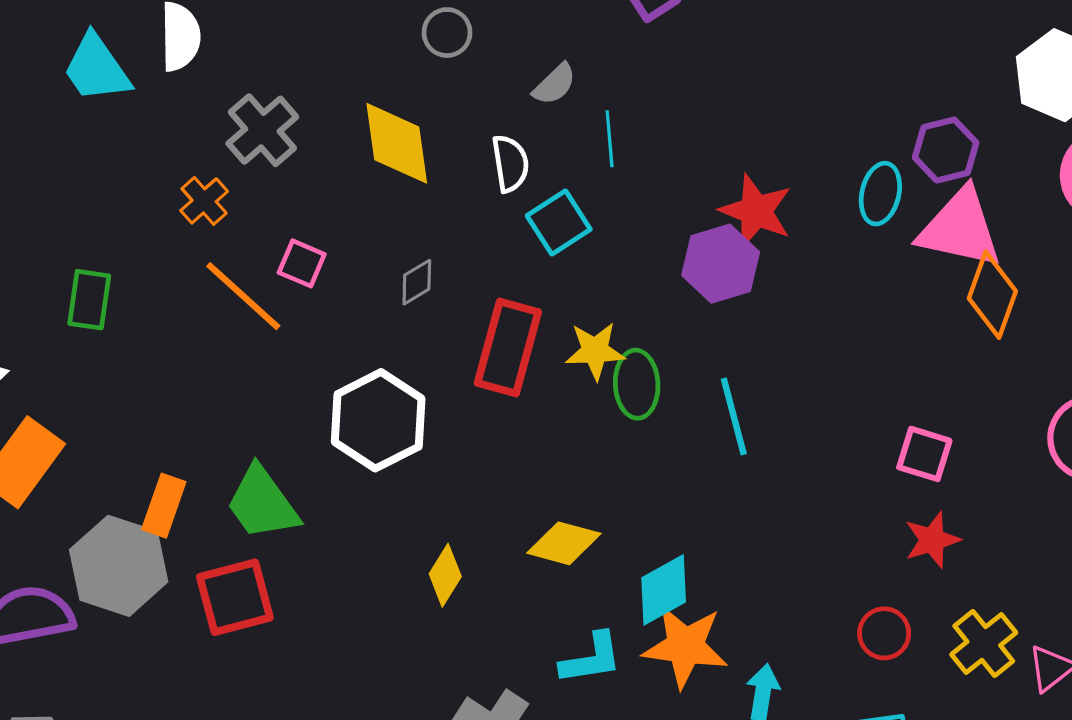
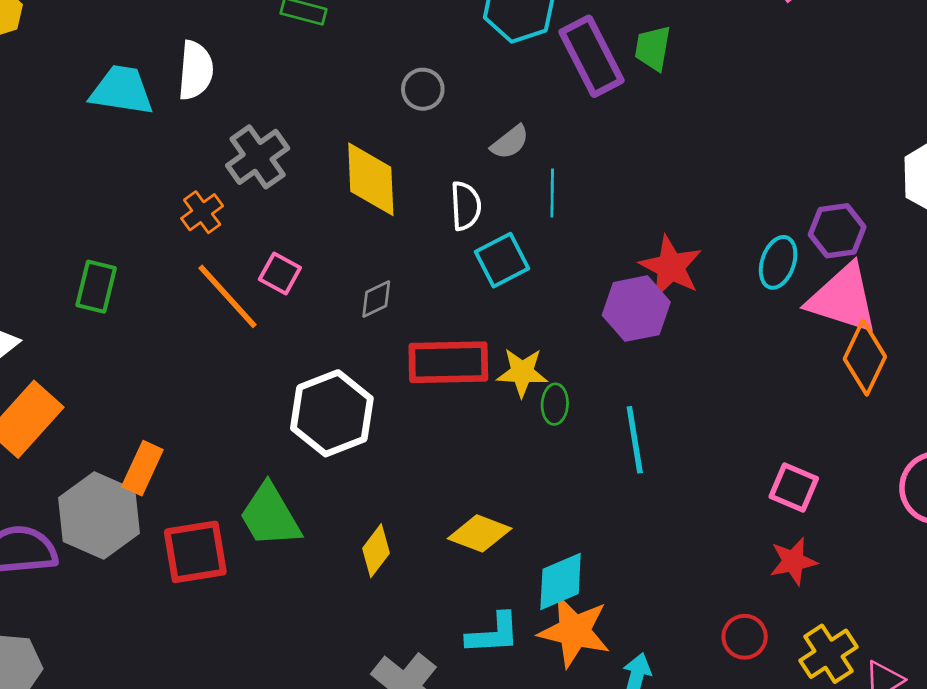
cyan trapezoid: (96, 68) -> (122, 90), turned 128
red rectangle: (508, 347) -> (448, 362), turned 68
green ellipse: (637, 384) -> (555, 404), size x0.7
green trapezoid: (262, 503) -> (270, 516), moved

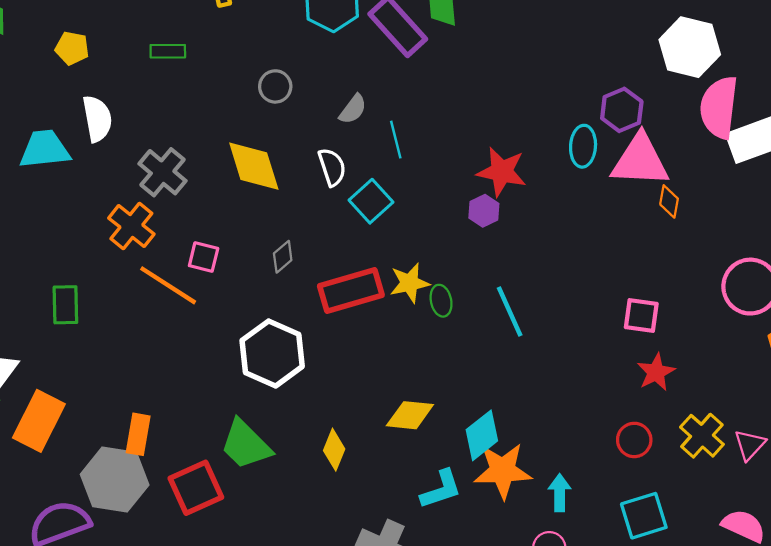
orange cross: (202, 212) -> (131, 226), size x1.4
purple hexagon: (636, 309) -> (484, 211), size x0.6
orange diamond: (865, 358) -> (669, 201), size x0.6

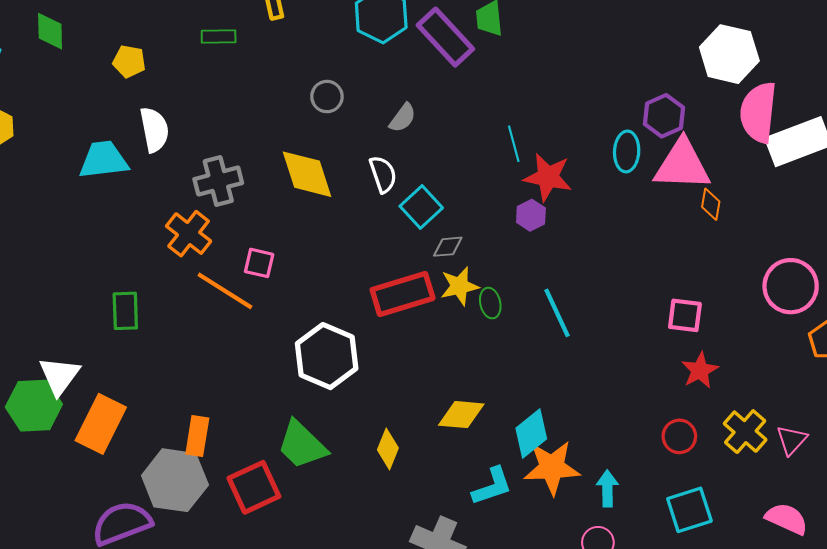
green rectangle: (168, 51) -> (219, 37), moved
cyan line: (396, 140) -> (514, 144), moved
gray cross: (163, 172) -> (218, 181), turned 36
gray diamond: (283, 257) -> (448, 247), moved, turned 36

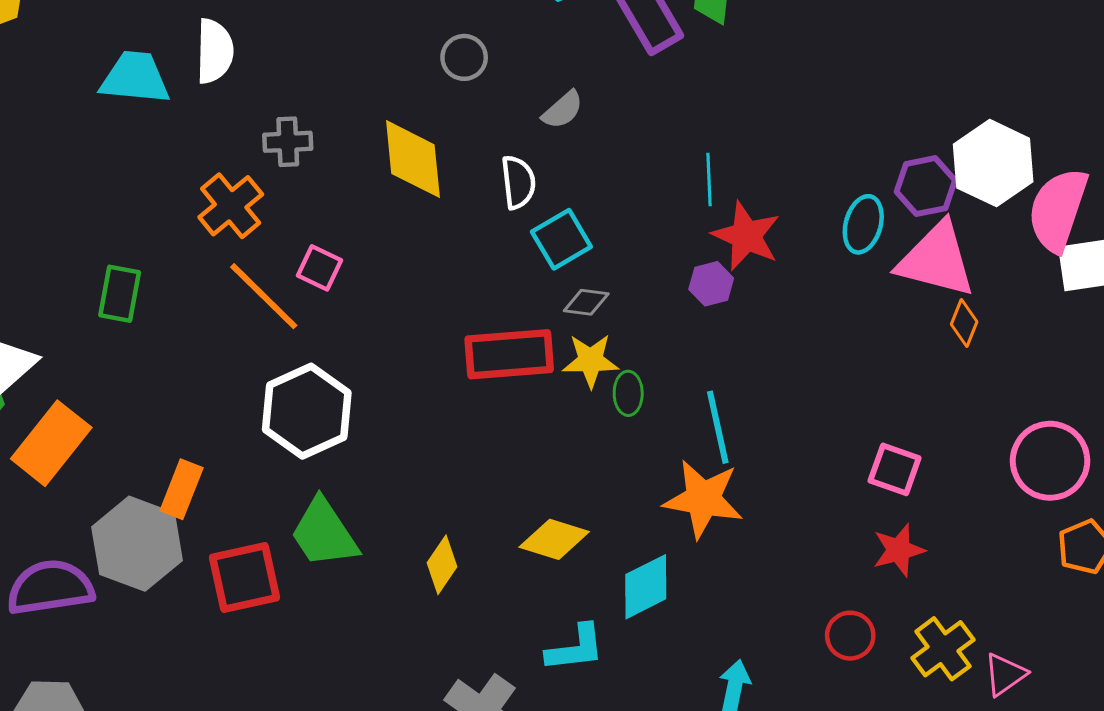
white hexagon: (729, 54) -> (993, 163), moved
gray cross: (218, 181) -> (288, 142), size x0.7
white hexagon: (327, 356) -> (307, 411), moved
orange star: (552, 468) -> (703, 499), moved

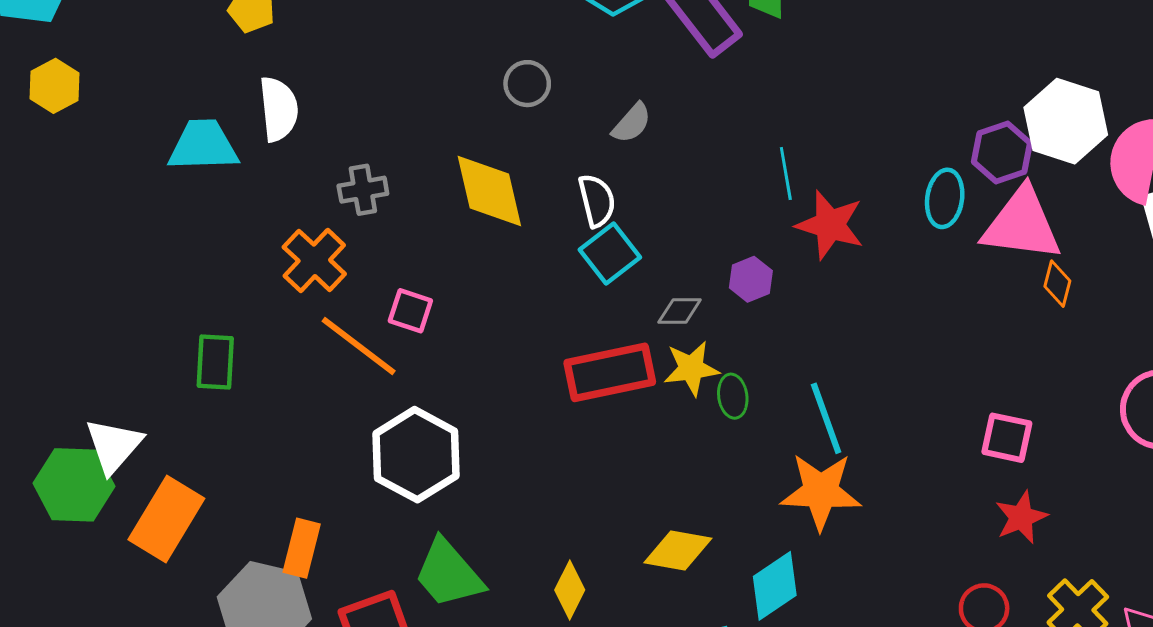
cyan square: (561, 239) -> (610, 253), moved
purple hexagon: (711, 284) -> (751, 279), moved

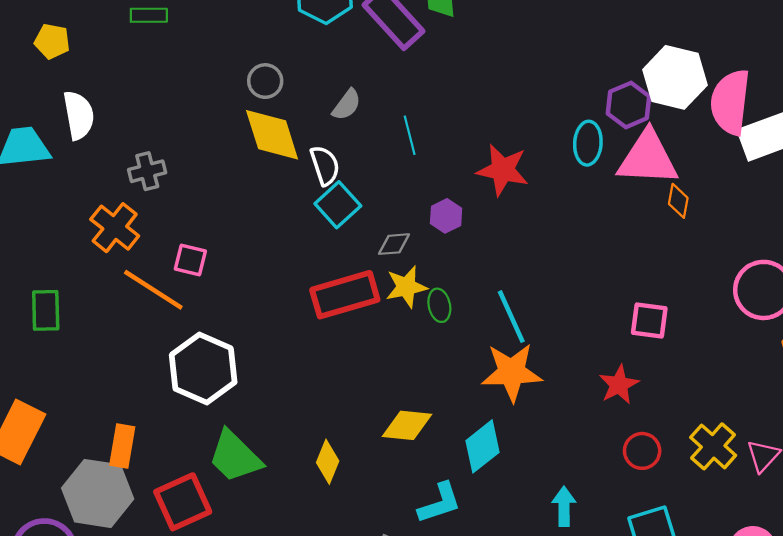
cyan line: (786, 173) -> (410, 135), moved
yellow diamond: (489, 191) -> (272, 135), moved
red star: (1021, 517) -> (619, 385), moved

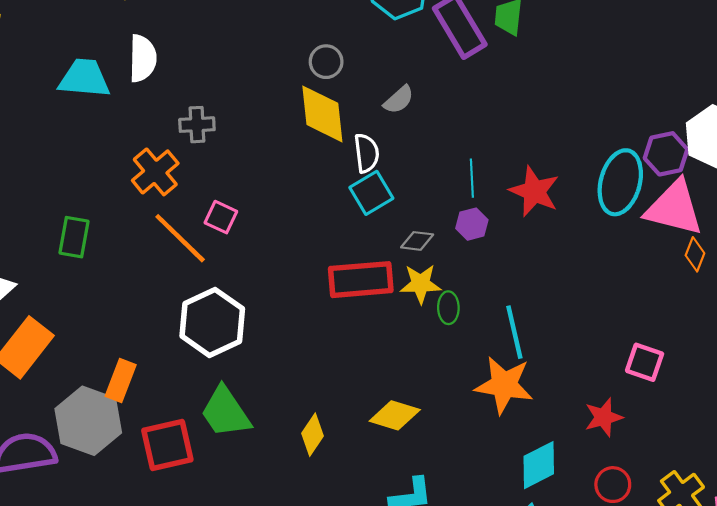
cyan line: (410, 135) -> (472, 178), moved
cyan ellipse: (588, 143) -> (620, 182), size x1.5
cyan diamond: (482, 446) -> (539, 465), moved

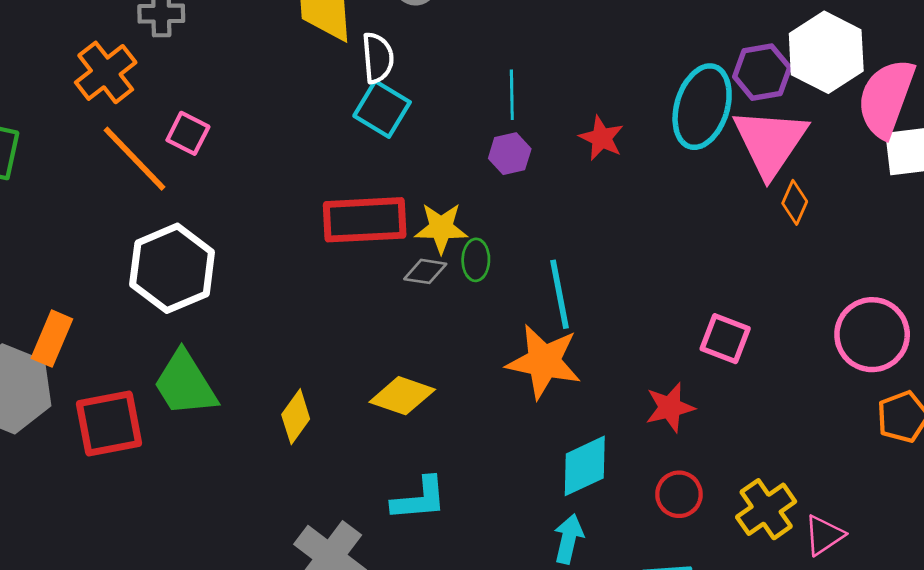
red star: (534, 191) -> (602, 138), moved, size x0.7
cyan square: (371, 193) -> (382, 109), turned -30
pink triangle: (674, 208) -> (770, 142), turned 48
gray diamond: (417, 241) -> (425, 271), moved

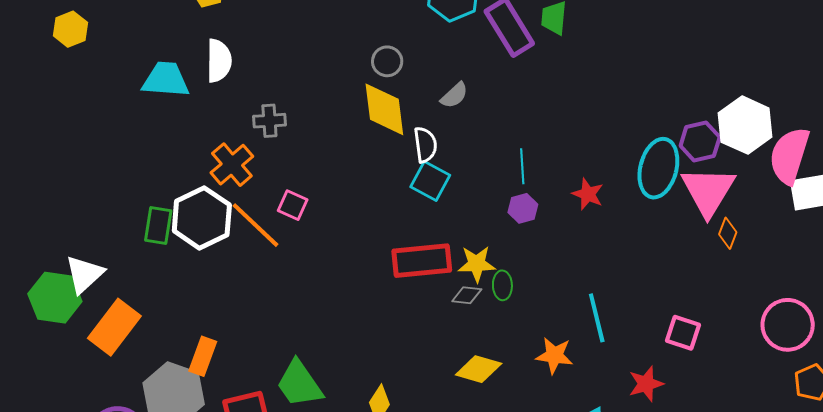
white hexagon: (172, 268) -> (202, 218), moved
cyan line: (559, 294) -> (597, 318), moved
orange star: (544, 362) -> (554, 355), size x0.7
yellow diamond: (402, 396) -> (479, 369), moved

